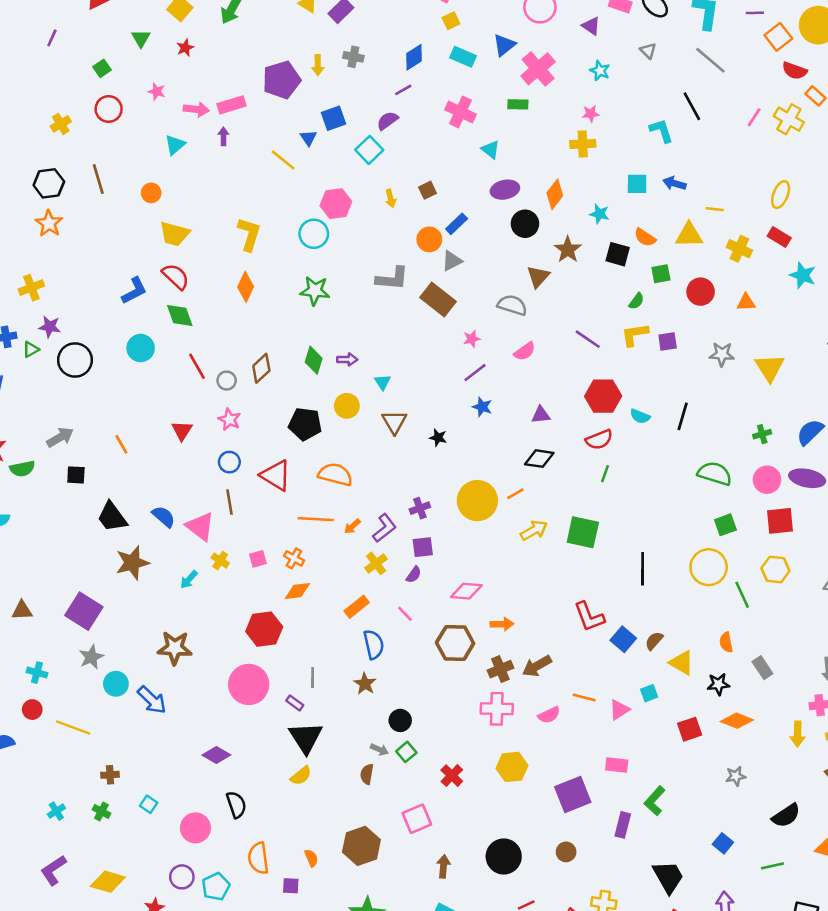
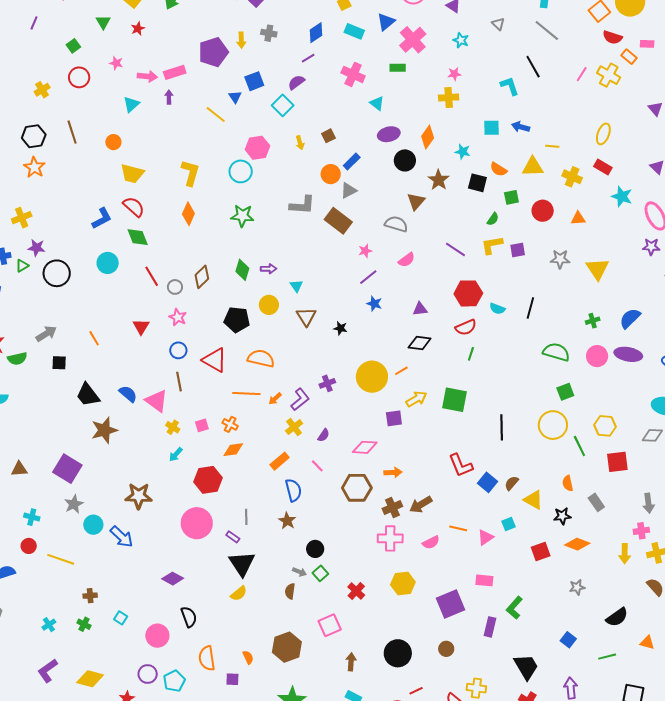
red square: (780, 521) -> (617, 462), moved
purple square: (423, 547) -> (394, 418), moved
cyan arrow: (189, 580) -> (176, 454), moved

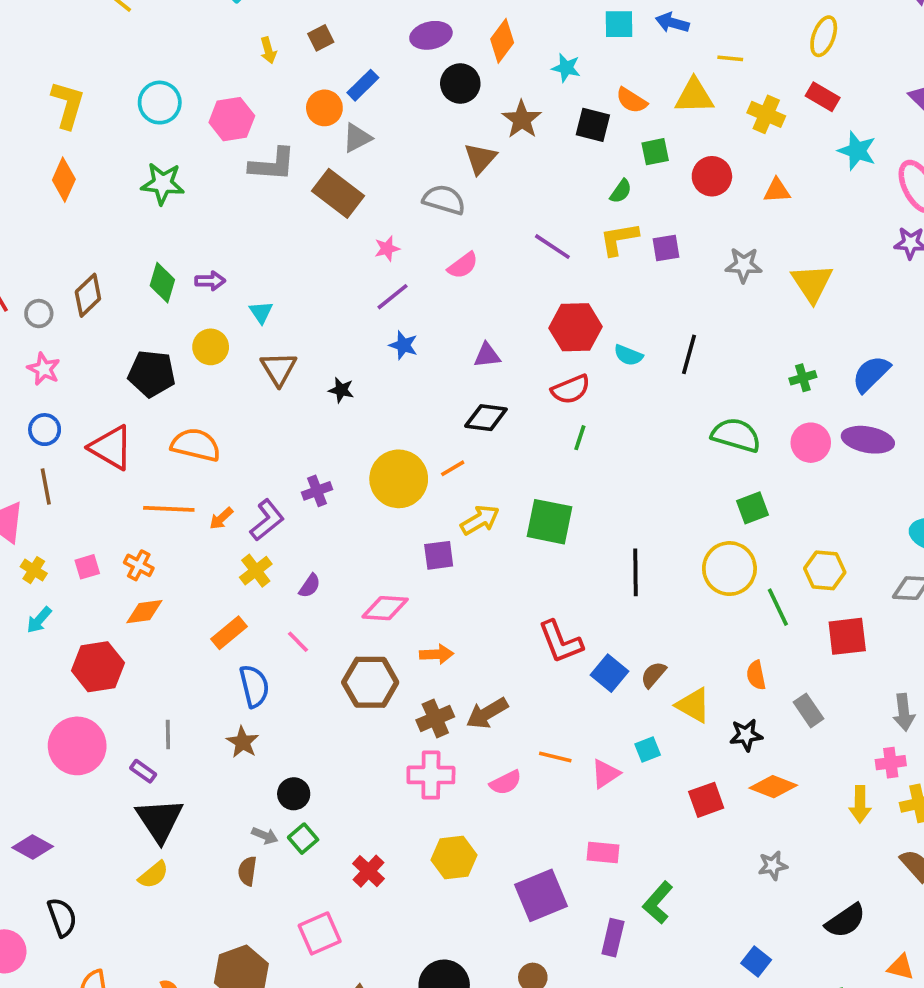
pink hexagon: (257, 148) -> (232, 119), moved

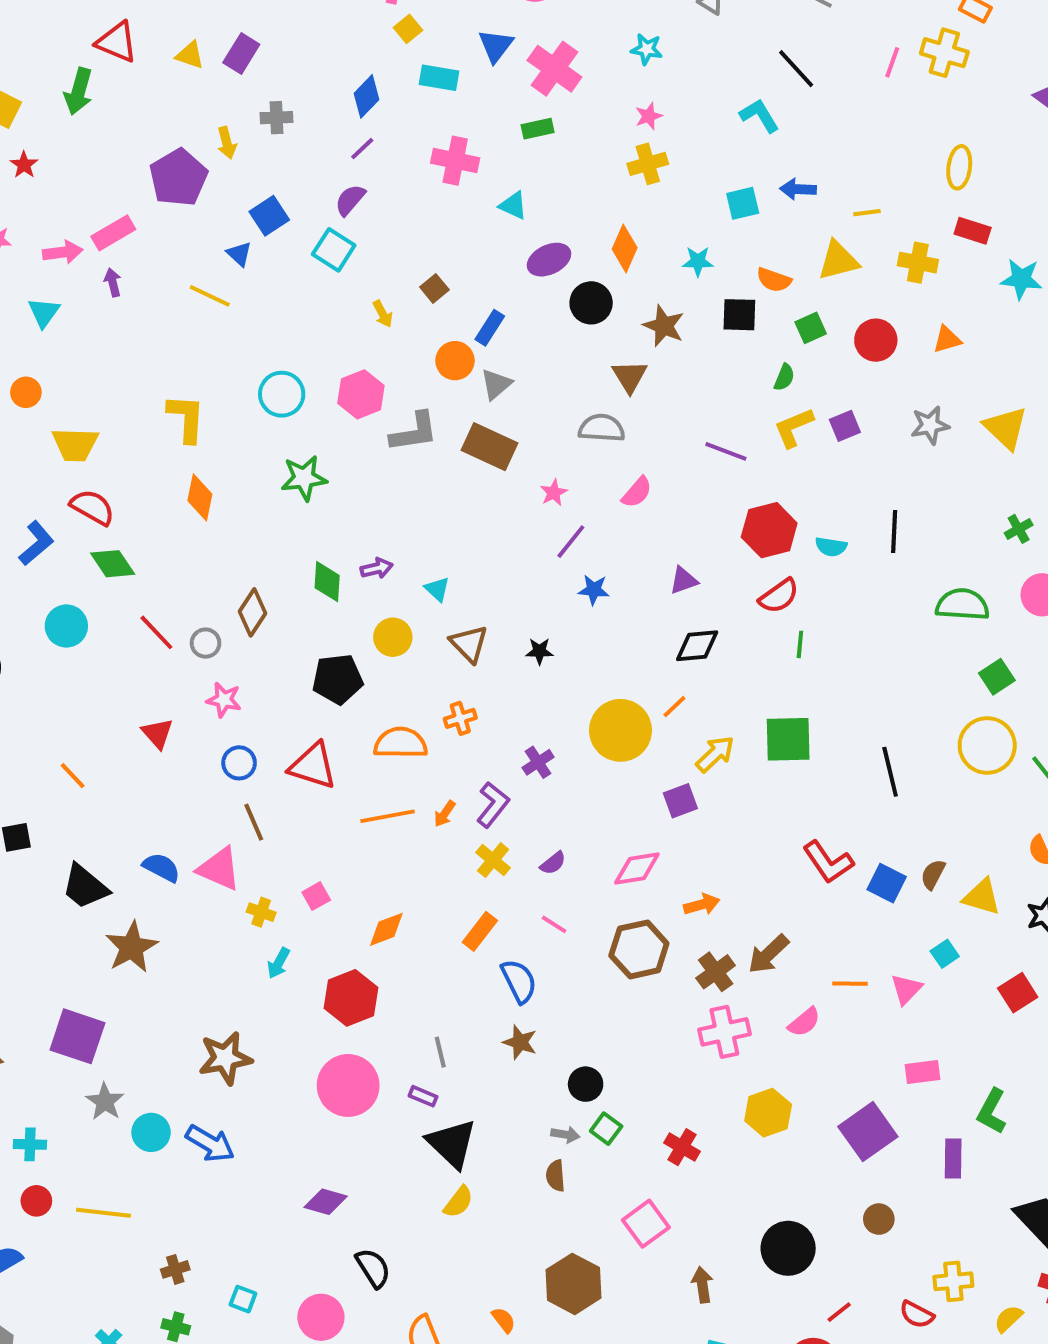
orange cross: (139, 565) -> (460, 718), moved, turned -32
purple semicircle: (310, 586) -> (553, 863), turned 30

